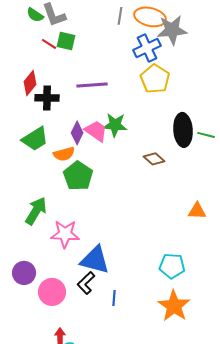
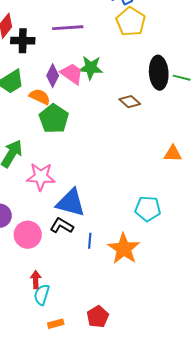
orange semicircle: (64, 154) -> (40, 97), turned -140
black L-shape: (86, 283) -> (62, 226), turned 75
orange star: (174, 306) -> (124, 249), moved

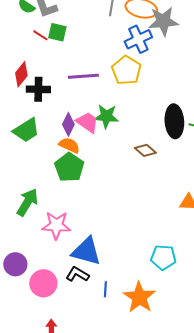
yellow pentagon: (131, 22) -> (126, 70), moved
orange semicircle: (40, 97) -> (69, 145), moved

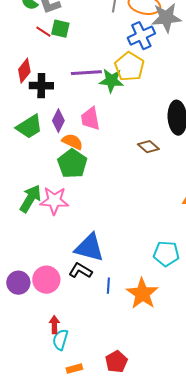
green star: (106, 116) -> (111, 81), moved
pink trapezoid: (87, 122) -> (90, 119), turned -135
purple diamond: (68, 124) -> (58, 121), moved
pink star: (56, 225) -> (54, 201), moved
purple circle: (15, 264) -> (18, 283), moved

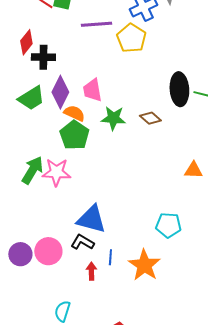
purple line: (86, 73) -> (96, 24), moved
green star: (111, 81) -> (113, 118), moved
purple diamond: (58, 121) -> (60, 92), size x1.4
red arrow: (54, 325) -> (91, 271), moved

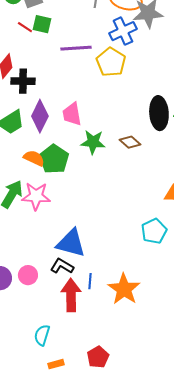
orange semicircle: (74, 113) -> (34, 158), moved
cyan pentagon: (168, 225) -> (154, 231), moved, turned -30
pink circle: (48, 251) -> (28, 275), size x0.7
red arrow: (91, 271) -> (71, 295), size x1.8

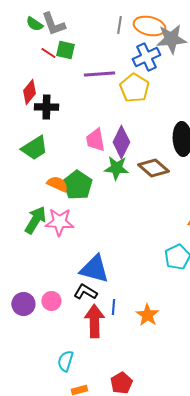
purple diamond: (40, 116) -> (121, 142), moved
brown diamond: (130, 142) -> (153, 168), size x1.4
orange star: (124, 289) -> (147, 315), size x0.7

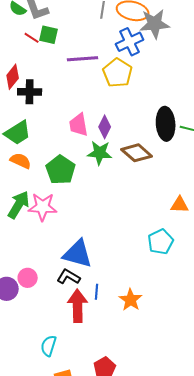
purple diamond: (121, 142) -> (105, 127), size x0.7
orange semicircle: (57, 184) -> (21, 161), moved
pink circle: (51, 301) -> (28, 278), moved

